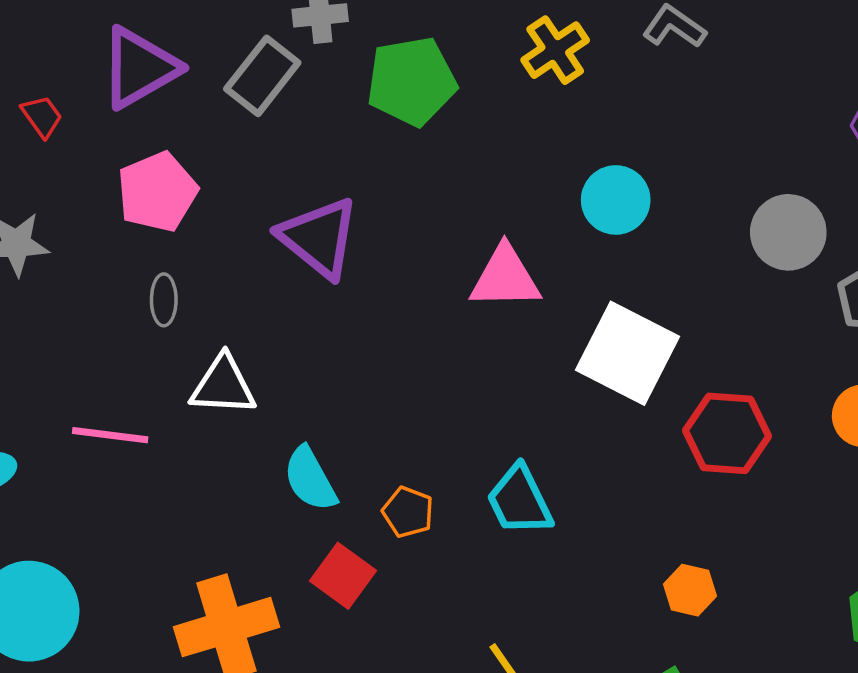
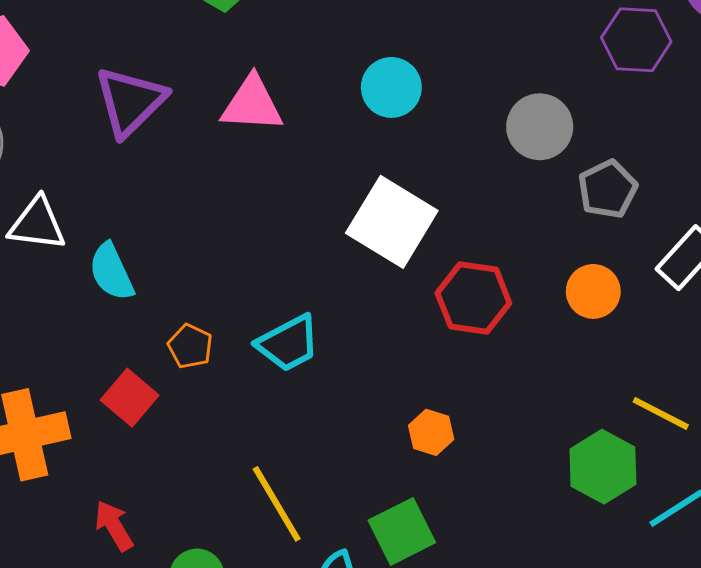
purple triangle: (319, 238) -> (130, 101), turned 32
pink triangle: (505, 278) -> (252, 104), moved
cyan semicircle: (310, 479) -> (111, 272), moved
cyan trapezoid: (520, 501) -> (288, 343), turned -96

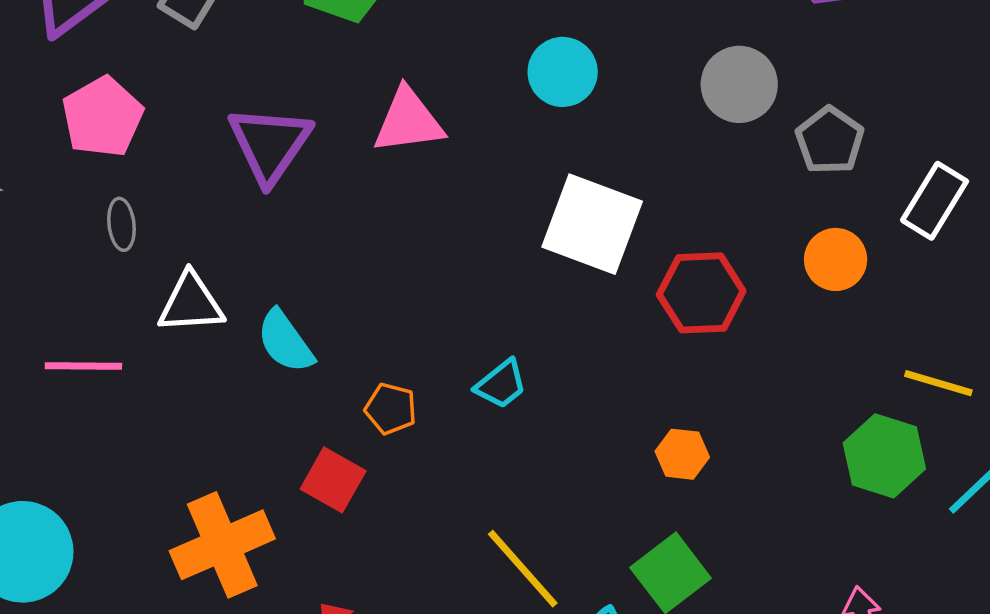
cyan trapezoid: (288, 343) -> (501, 384), size x0.7

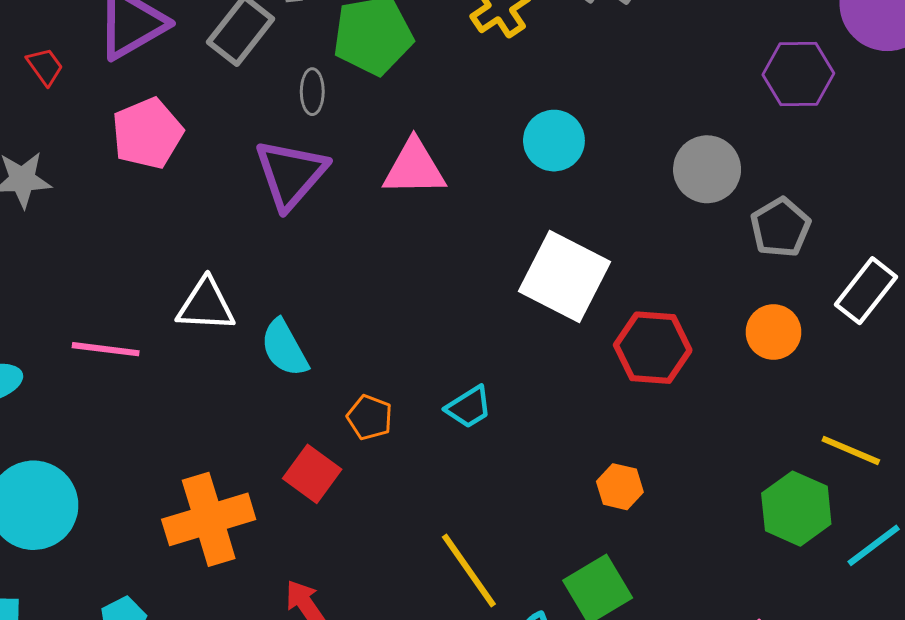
gray ellipse: (121, 224) -> (312, 92), moved

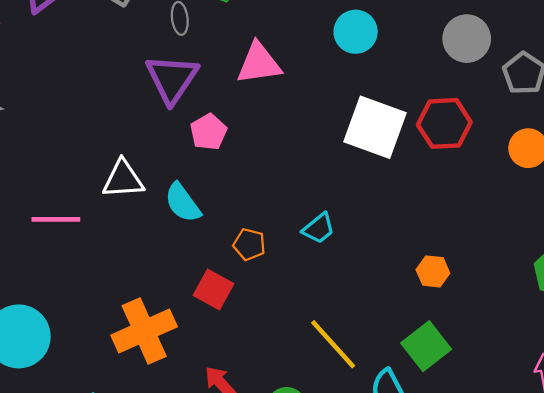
pink pentagon: (147, 133) -> (208, 132), moved, size x0.7
red hexagon: (653, 348) -> (444, 123), moved

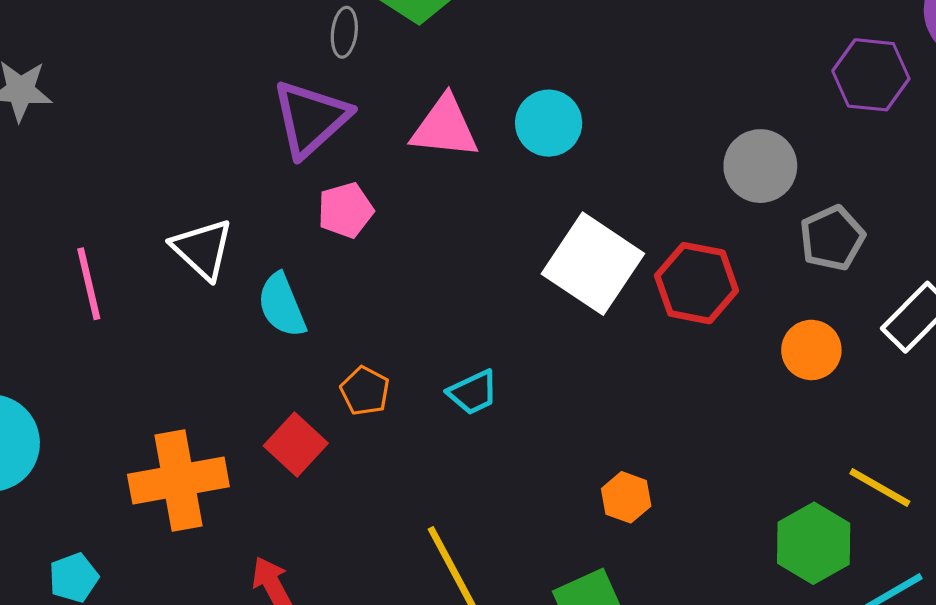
cyan circle: (356, 32) -> (549, 123), moved
white triangle: (123, 179) -> (202, 249), turned 33
pink line: (56, 219) -> (89, 284), turned 63

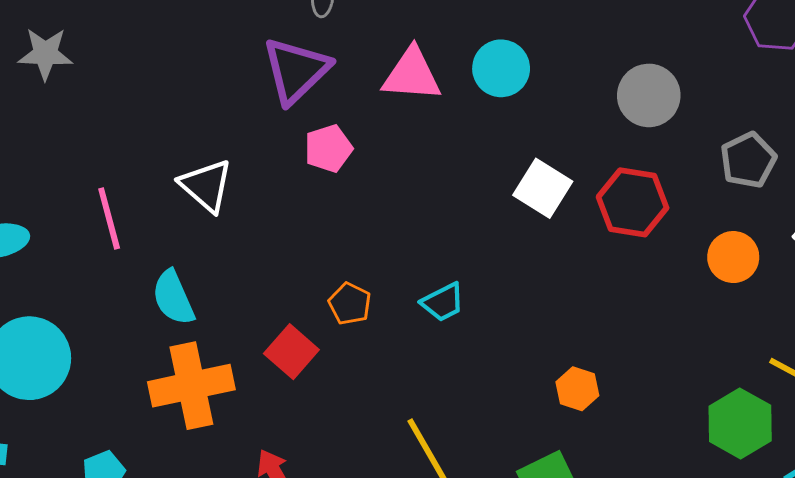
gray circle: (760, 166) -> (649, 95), moved
white square: (593, 264) -> (543, 188), size x0.7
cyan semicircle: (282, 305) -> (173, 298), moved

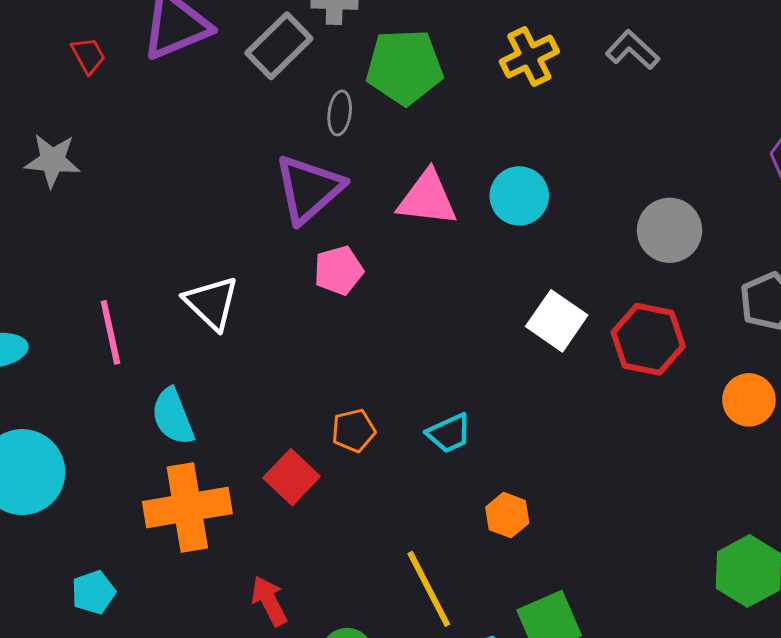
orange pentagon: (350, 304) -> (353, 431), turned 30
orange hexagon: (577, 389) -> (507, 515), moved

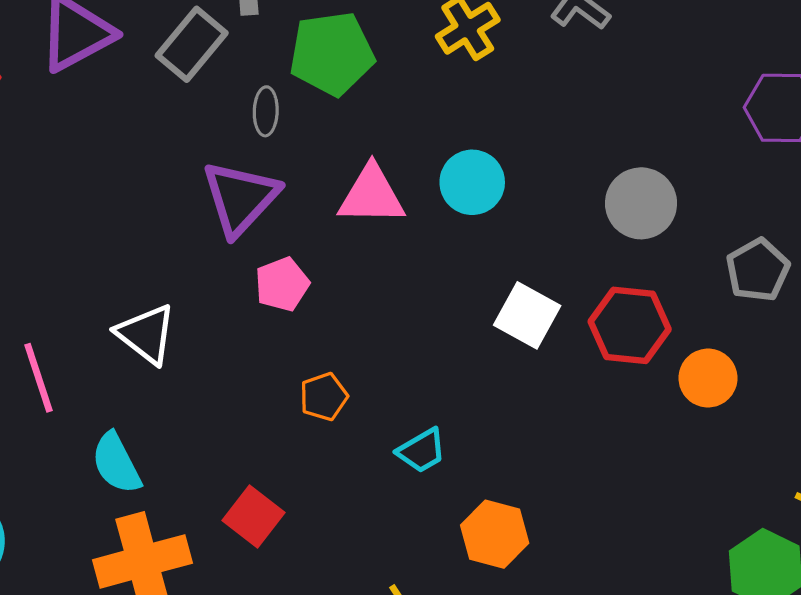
orange circle: (749, 400) -> (708, 378), moved
orange pentagon: (353, 431) -> (324, 397), moved
orange hexagon: (507, 515) -> (495, 534), size x1.4

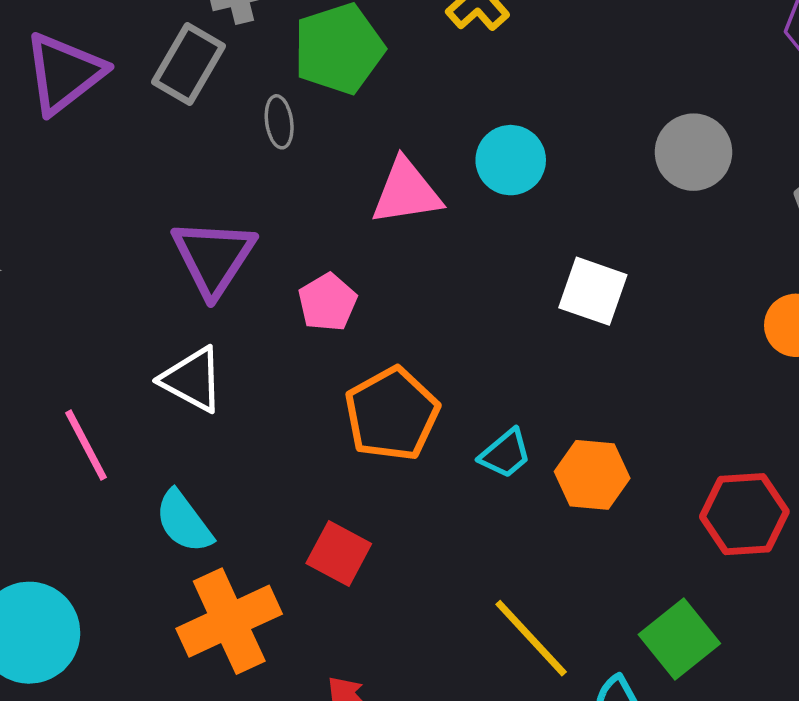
purple triangle: (240, 198) -> (213, 257), moved
red hexagon: (630, 325) -> (744, 514), moved
orange pentagon: (324, 397) -> (392, 414), size x1.8
orange hexagon: (495, 534) -> (592, 475), moved

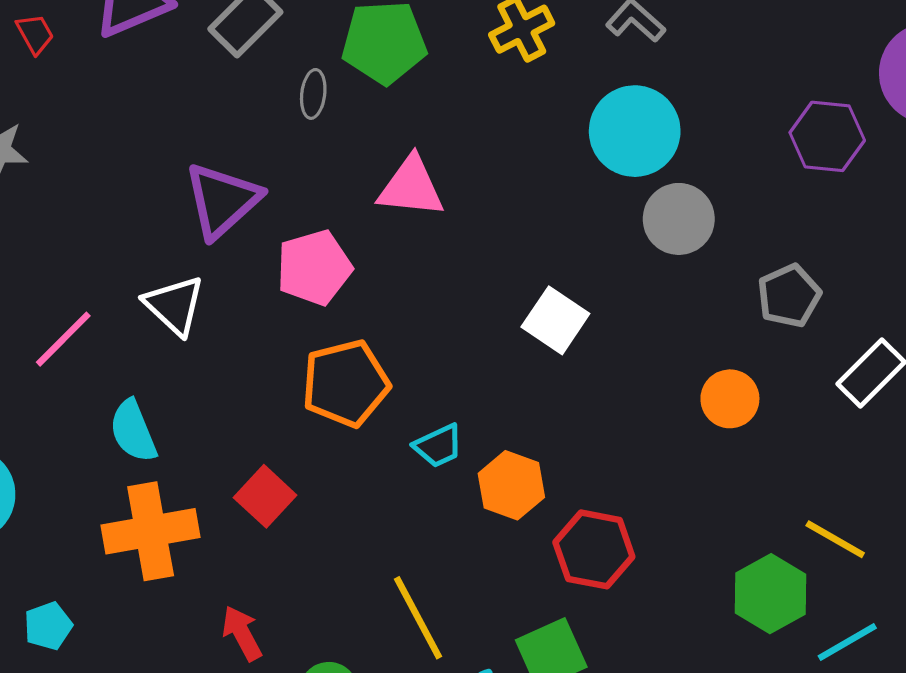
cyan circle: (511, 160) -> (635, 131), moved, size x1.4
pink pentagon: (327, 302) -> (314, 268), size x1.4
pink line: (86, 445) -> (63, 339), turned 58
red hexagon: (744, 514) -> (594, 549), moved

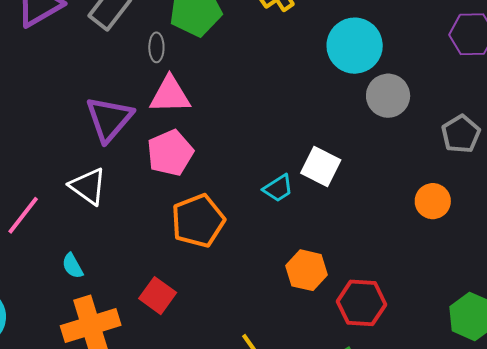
pink triangle: (411, 187) -> (170, 95), moved
cyan semicircle: (133, 431) -> (73, 266), size x0.7
cyan trapezoid: (438, 446) -> (278, 188), moved

